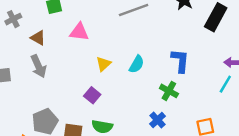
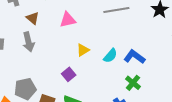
pink triangle: (79, 32) -> (68, 20), turned -30
blue L-shape: (180, 61) -> (134, 57), moved, turned -70

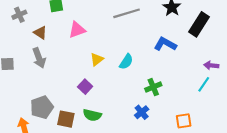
blue L-shape: (134, 57) -> (165, 44), moved
green cross: (133, 83) -> (153, 87), turned 35

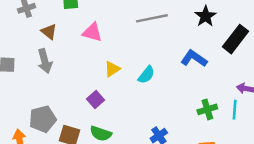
pink triangle: (77, 30) -> (92, 32), turned 30
cyan line: (204, 84) -> (235, 110), turned -35
green cross: (153, 87) -> (207, 109), moved

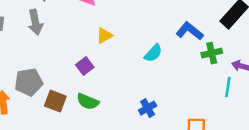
cyan semicircle: (146, 75) -> (153, 53), moved
green cross: (207, 109) -> (212, 53), moved

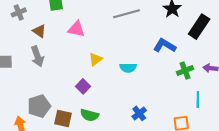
cyan semicircle: (153, 53) -> (128, 68), moved, turned 56
green cross: (212, 53) -> (185, 71), moved
cyan line: (228, 87) -> (198, 99), moved

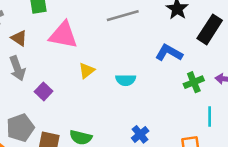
pink triangle: (76, 29) -> (63, 35), size x1.4
purple square: (83, 86) -> (44, 91), moved

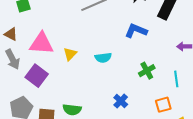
pink triangle: (63, 35) -> (41, 43), moved
green cross: (194, 82) -> (147, 71), moved
purple square: (44, 91) -> (37, 76), size x1.5

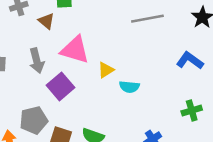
brown triangle: (11, 34) -> (46, 21), moved
cyan semicircle: (103, 58) -> (129, 87), moved

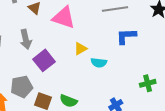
pink triangle: (75, 50) -> (64, 18), moved
blue L-shape: (190, 61) -> (126, 36), moved, turned -40

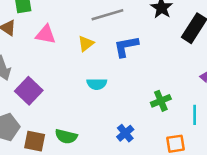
pink triangle: (64, 18) -> (46, 34), size x0.7
yellow triangle: (80, 49) -> (86, 44), moved

